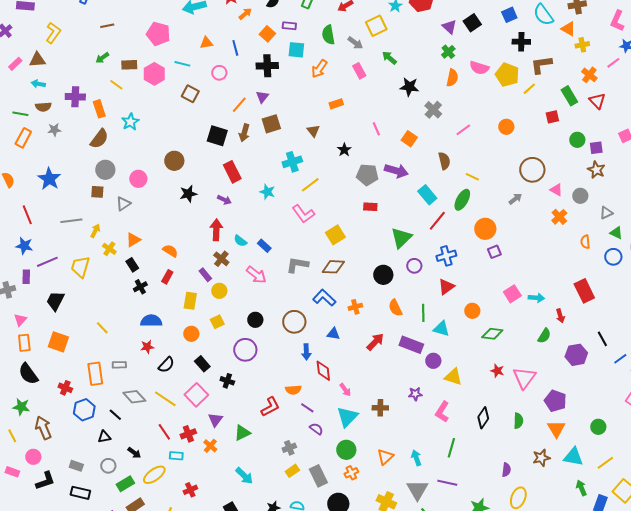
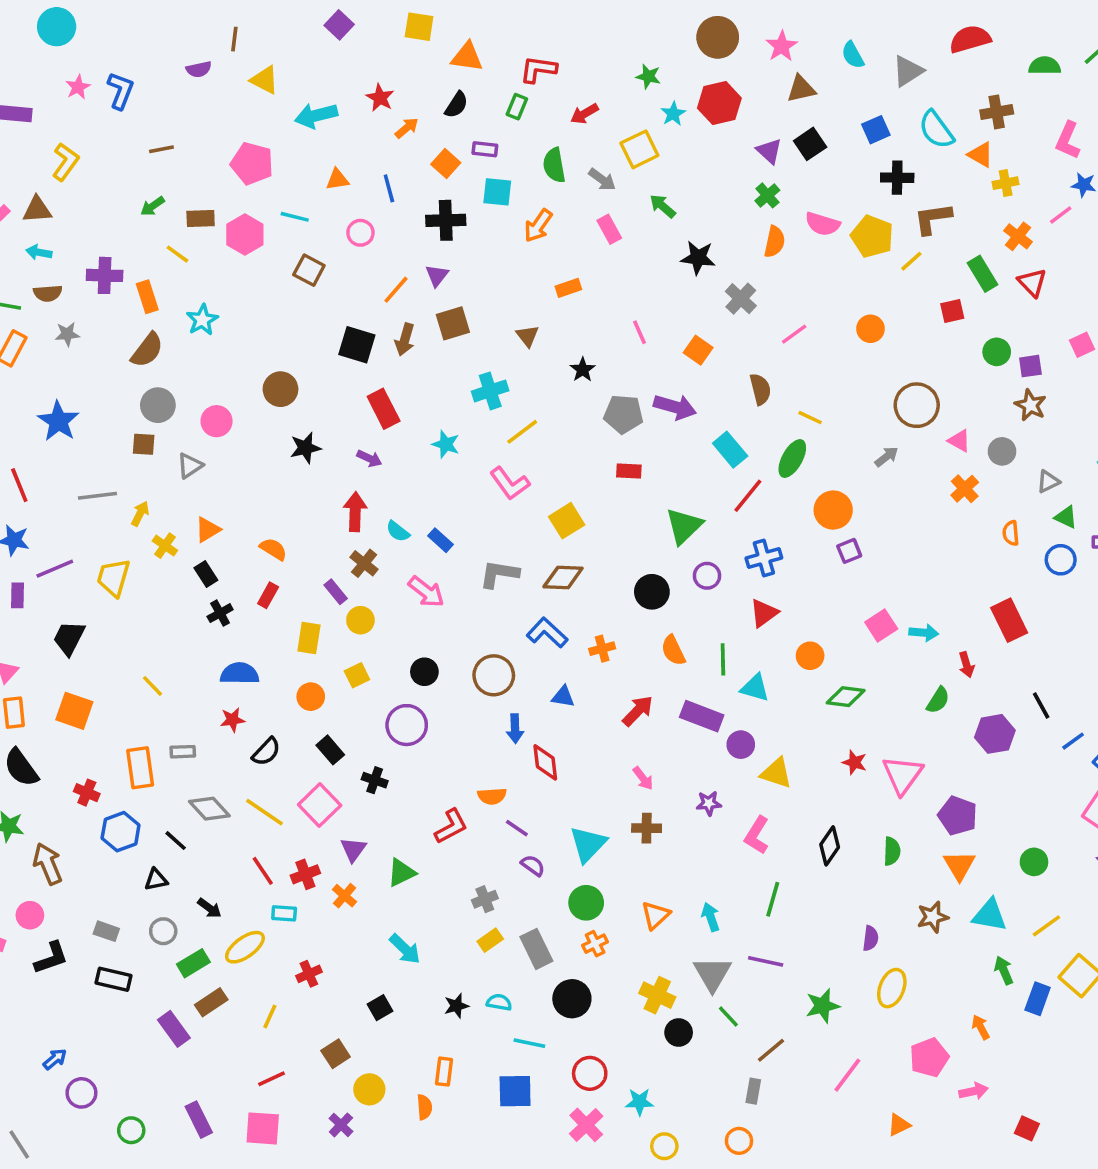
pink arrow: (345, 390) -> (643, 778), moved

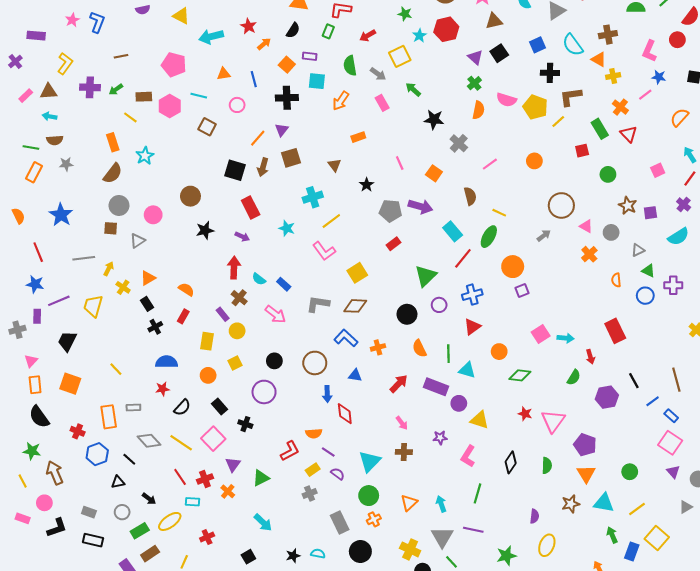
purple cross: (105, 275) -> (90, 87), moved
purple square: (1030, 366) -> (650, 213), moved
red rectangle: (629, 471) -> (394, 244), turned -40
yellow rectangle: (490, 940) -> (313, 470), moved

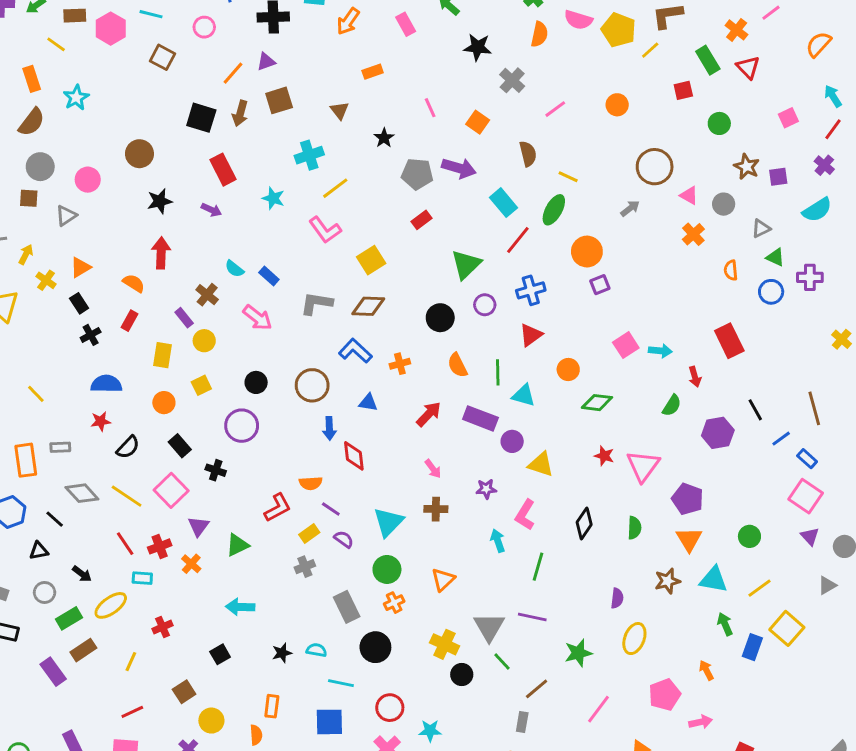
purple triangle: (282, 130) -> (266, 62), turned 32
red arrow: (234, 268) -> (161, 253), moved
cyan arrow: (441, 504) -> (498, 541), moved
cyan arrow: (263, 522) -> (240, 607), turned 138

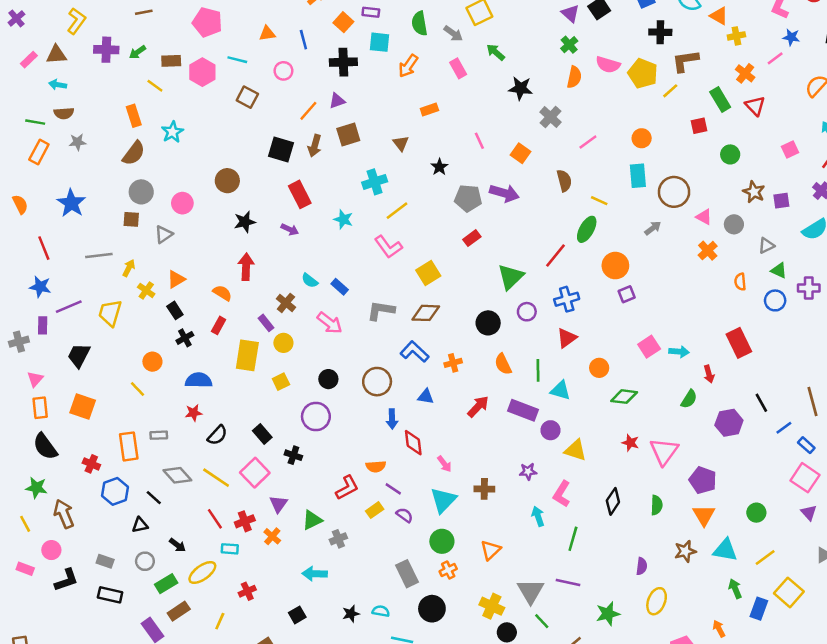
cyan rectangle: (503, 203) -> (638, 176), moved, turned 35
yellow rectangle: (163, 355) -> (247, 355), size x1.4
orange circle: (164, 403) -> (152, 362), moved
pink arrow: (433, 469) -> (444, 464), moved
gray cross: (305, 567) -> (338, 539), moved

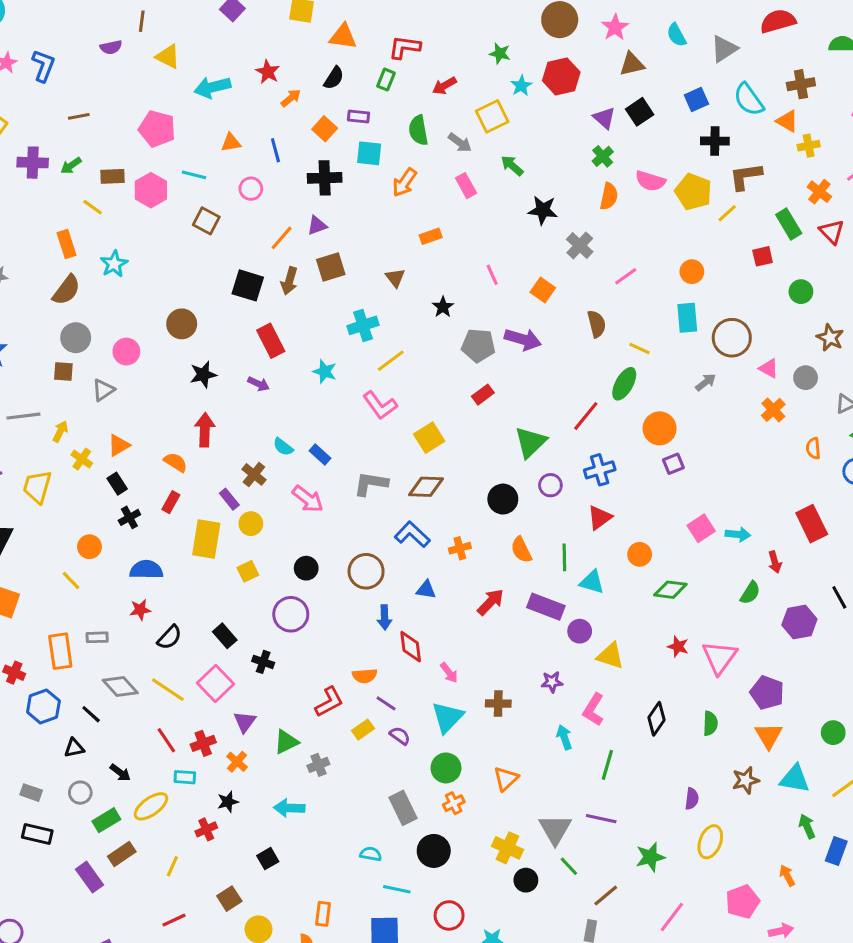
black star: (351, 614) -> (228, 802), moved

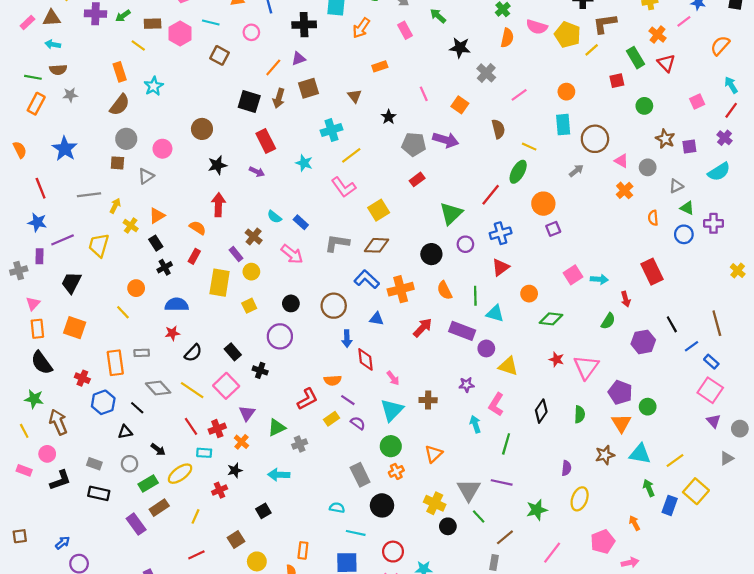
orange cross: (460, 548) -> (401, 289), size x1.6
green circle: (833, 733) -> (648, 407), moved

